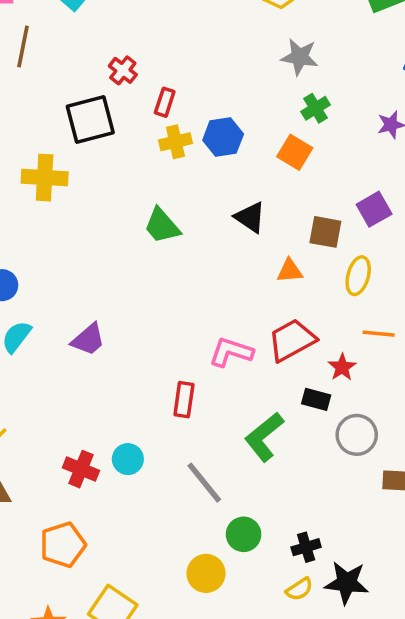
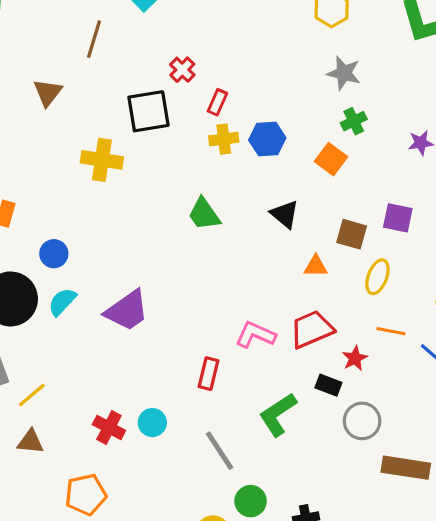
purple square: (374, 209) -> (398, 218), turned 36
purple trapezoid: (88, 339) -> (127, 311), size x1.4

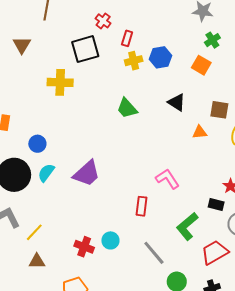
red trapezoid: (312, 329) -> (215, 252), moved
pink L-shape: (255, 335) -> (168, 179), turned 40

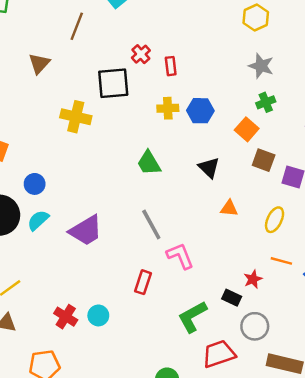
red rectangle: (127, 38) -> (171, 66), moved, turned -35
brown square: (219, 110) -> (264, 160), moved
gray line: (154, 253) -> (151, 225), moved

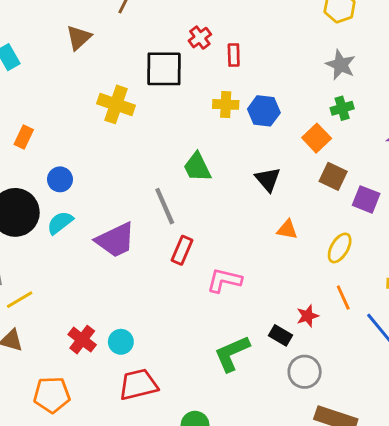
gray line: (151, 225) -> (165, 206), moved
pink L-shape: (180, 256) -> (224, 280), turned -60
orange line: (281, 261) -> (343, 297), turned 45
red rectangle: (143, 282) -> (182, 250), moved
red trapezoid: (219, 354) -> (138, 385), moved

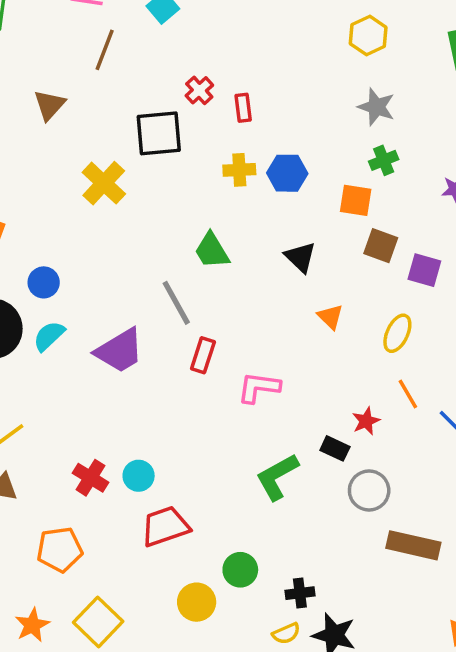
yellow cross: (116, 104) -> (104, 183), turned 30
orange square: (317, 138) -> (356, 200), turned -32
orange triangle: (287, 229) -> (330, 317), turned 40

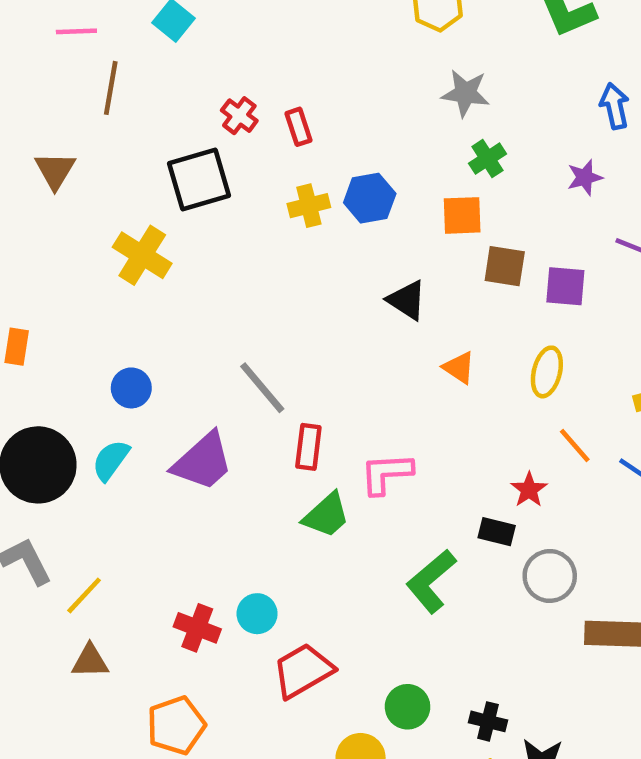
green trapezoid: (212, 251) -> (326, 515), moved, turned -90
blue circle: (44, 282) -> (131, 388), moved
black cross: (300, 593) -> (488, 721), turned 32

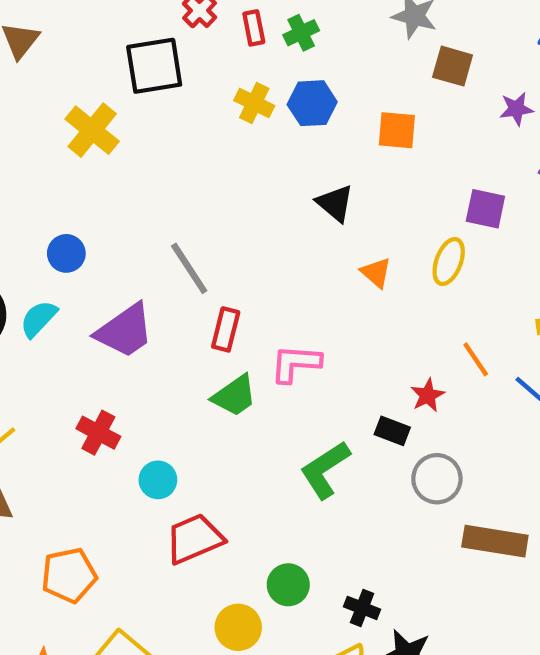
green cross: (487, 159) -> (301, 33), moved
yellow cross: (309, 206) -> (254, 103), turned 33
brown square: (505, 266) -> (453, 66), moved
yellow ellipse: (547, 372) -> (449, 262), moved
red cross: (197, 628) -> (98, 433), moved

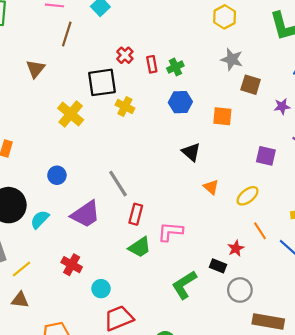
yellow cross: (254, 103) -> (125, 107), moved
yellow ellipse: (449, 262) -> (248, 196), moved, turned 30
cyan semicircle: (39, 319) -> (40, 219), moved

